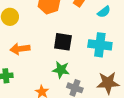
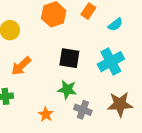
cyan cross: (100, 45) -> (111, 62), turned -35
orange arrow: (20, 49) -> (21, 66), turned -36

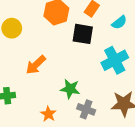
black square: (69, 58) -> (83, 34), moved
orange arrow: (21, 66) -> (36, 65), moved

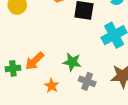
orange arrow: (36, 65) -> (34, 61), moved

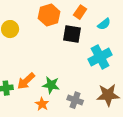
green star: (72, 62) -> (51, 85), moved

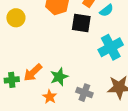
cyan semicircle: (104, 24) -> (106, 10), moved
green star: (51, 85) -> (59, 77), turned -30

